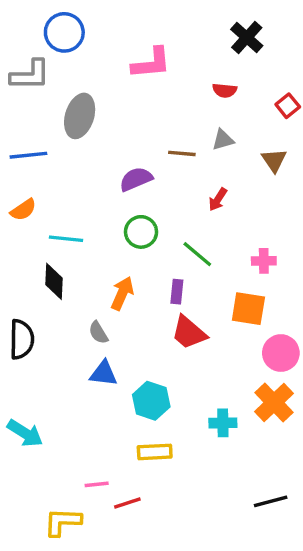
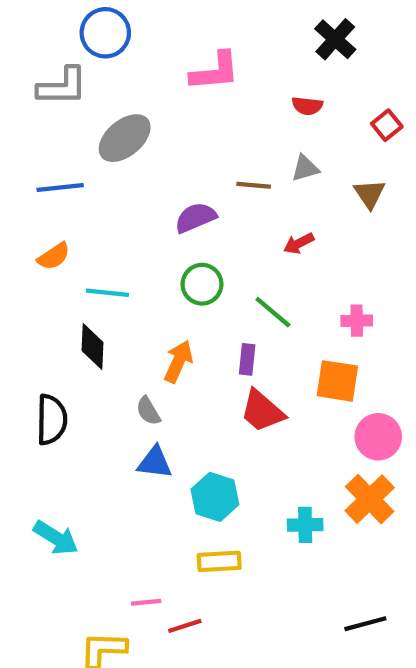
gray ellipse: (80, 116) -> (125, 138), turned 33
red arrow: (218, 200) -> (299, 243), turned 30

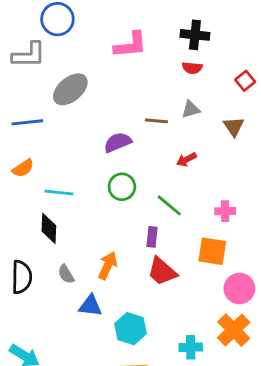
black cross: (335, 39) -> (195, 35), moved, turned -36
orange arrow: (178, 362) -> (108, 266), moved
gray semicircle: (148, 411) -> (66, 274), moved

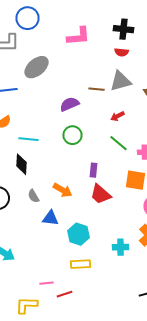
gray triangle: (191, 109) -> (120, 81), size x1.6
green line: (169, 205) -> (118, 143), moved
orange arrow: (108, 266) -> (62, 190), turned 96

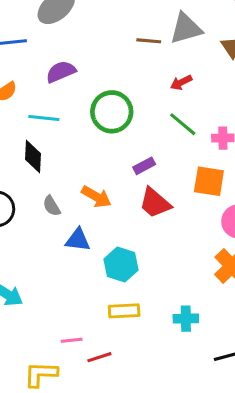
purple semicircle: (70, 104) -> (61, 72), moved
green circle: (72, 135) -> (112, 112), size x1.4
purple rectangle: (94, 170) -> (144, 166), turned 56
cyan cross: (120, 247) -> (186, 319), moved

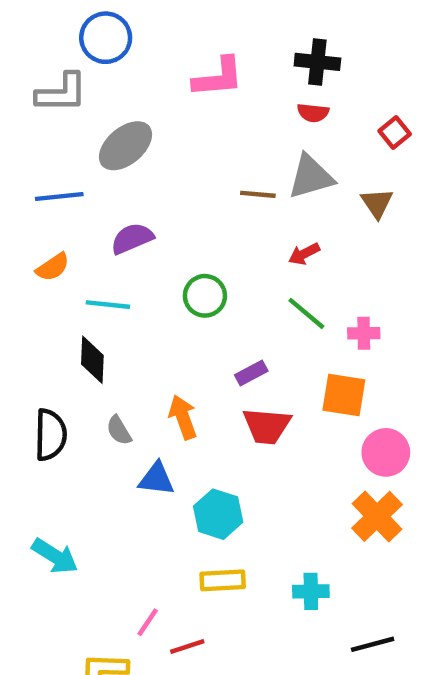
green circle: (112, 112) -> (205, 296), size x0.7
orange arrow: (96, 197) -> (183, 417), turned -140
red trapezoid: (155, 203) -> (267, 426), turned -36
pink line: (72, 340) -> (148, 622), turned -50

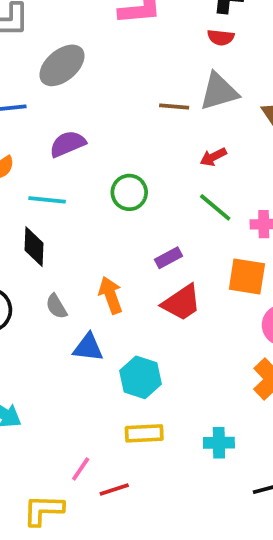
red trapezoid: (267, 426) -> (182, 303), turned -39

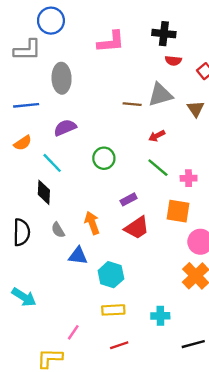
red semicircle: (221, 37) -> (173, 61), moved
gray ellipse: (62, 65) -> (62, 78), turned -52
cyan line: (47, 200) -> (52, 163), turned 40
red line: (114, 489) -> (119, 345), moved

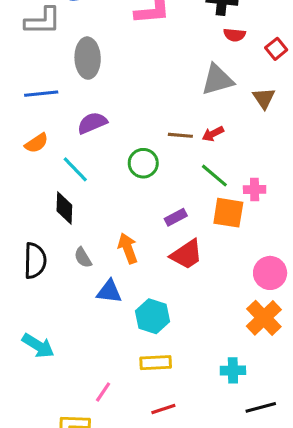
brown line: (132, 104) -> (180, 135), moved
orange square: (178, 211) -> (228, 213), moved
cyan cross: (160, 316) -> (233, 370), moved

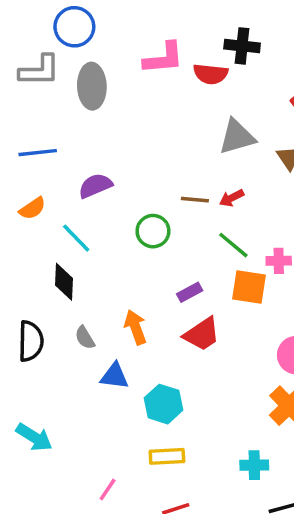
red semicircle: (234, 35) -> (211, 74), moved, size x1.4
gray ellipse: (88, 58) -> (92, 86), moved

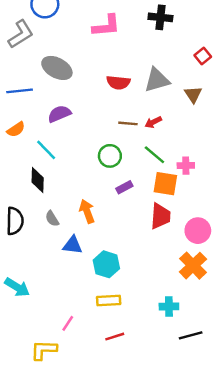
gray L-shape: (39, 70) -> (21, 34), turned -32
red semicircle: (211, 74) -> (118, 82), moved
gray ellipse: (92, 86) -> (57, 68), moved, turned -60
green circle: (153, 231) -> (110, 156), moved
red trapezoid: (202, 334) -> (160, 216), moved, turned -52

